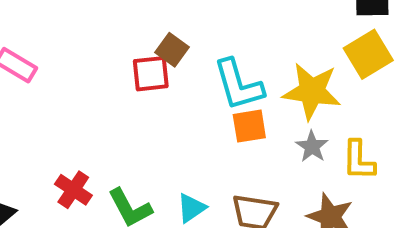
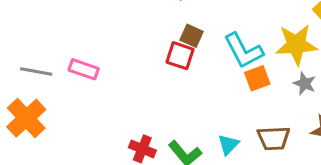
red square: (151, 74) -> (180, 56), turned 36

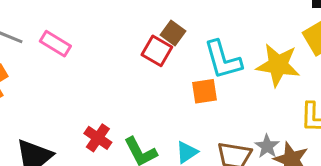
orange square: (257, 78) -> (205, 91), moved
gray star: (305, 84) -> (267, 146), moved

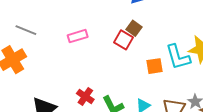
pink rectangle: (55, 44) -> (78, 36), moved, turned -48
cyan L-shape: (223, 60) -> (178, 57), moved

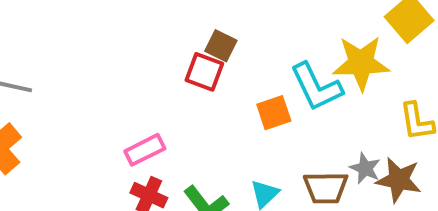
pink rectangle: (78, 36) -> (145, 150), moved

